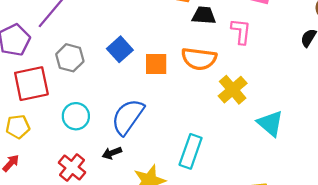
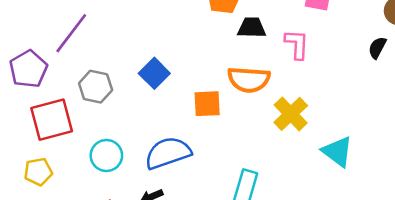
orange square: (156, 64) -> (207, 104), moved
blue semicircle: (128, 117) -> (168, 153), turned 39

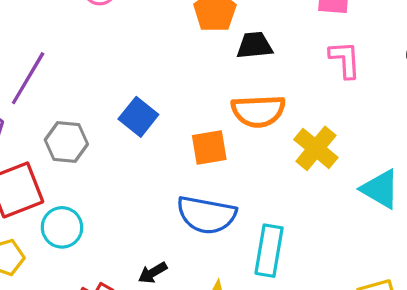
pink L-shape: (297, 44) -> (345, 60), moved
blue semicircle: (168, 153) -> (206, 215), moved, turned -144
cyan circle: (106, 156) -> (62, 227), moved

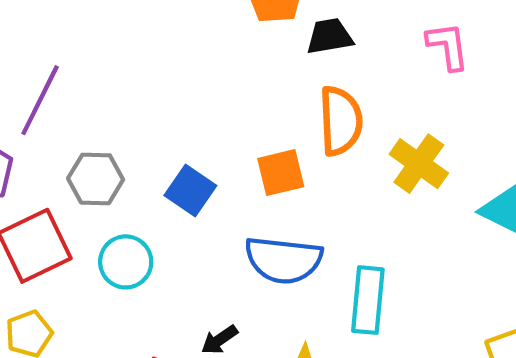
orange semicircle: (258, 111) -> (341, 121), turned -86
blue square: (138, 117) -> (190, 191), moved
cyan circle: (62, 227) -> (126, 262), moved

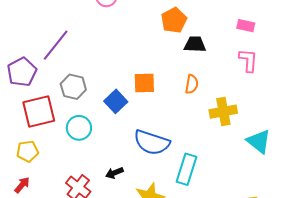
orange semicircle: (341, 121) -> (192, 84), size x0.6
yellow cross: (419, 164) -> (223, 112), turned 32
orange square: (281, 173) -> (144, 83), moved

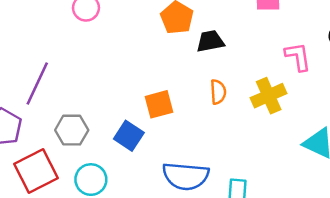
pink L-shape: (248, 60) -> (298, 57), moved
yellow cross: (223, 112) -> (269, 96), moved

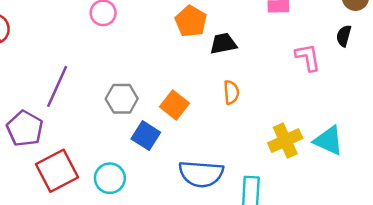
yellow cross: (269, 96) -> (285, 141), moved
orange square: (159, 104) -> (175, 105), turned -36
gray hexagon: (72, 130) -> (122, 99), moved

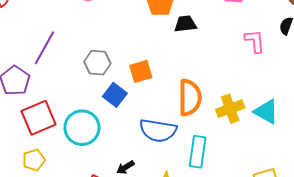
orange semicircle: (231, 92) -> (190, 98), moved, size x1.8
orange square: (175, 105) -> (141, 71), turned 30
cyan circle: (110, 178) -> (82, 128), size x1.4

